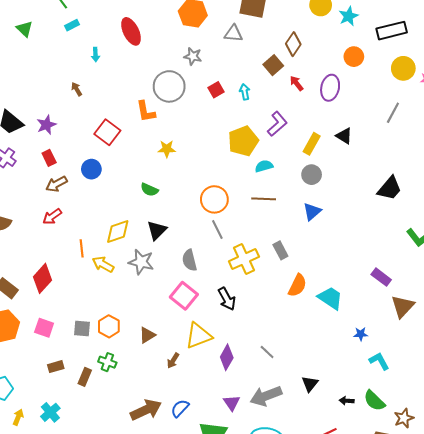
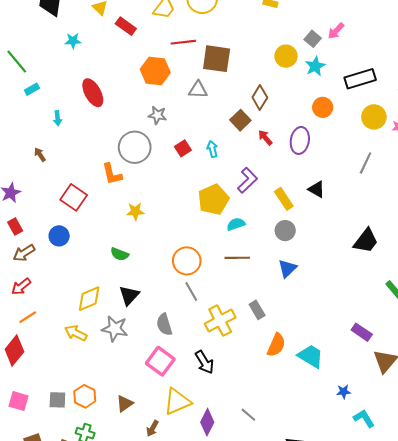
yellow rectangle: (312, 144) -> (284, 199), turned -60
orange line: (82, 248) -> (28, 317), moved, turned 66

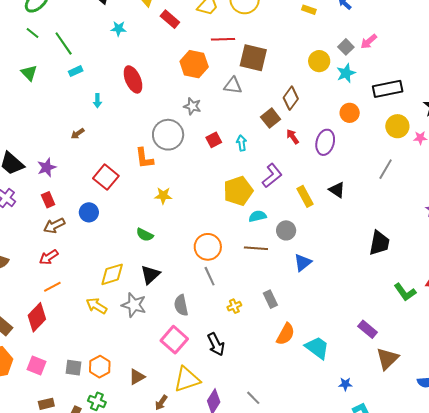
brown arrow: (40, 155) -> (78, 134), turned -96
gray circle: (285, 231) -> (286, 230), moved
black trapezoid: (366, 241) -> (379, 243), turned -32
yellow cross: (220, 321) -> (234, 306), size x0.5

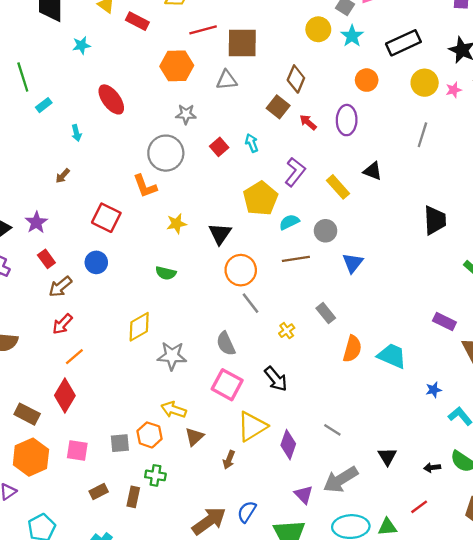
green line: (64, 43) -> (23, 77), turned 30
black triangle: (150, 275) -> (220, 234), moved
yellow arrow: (97, 306) -> (174, 410), moved

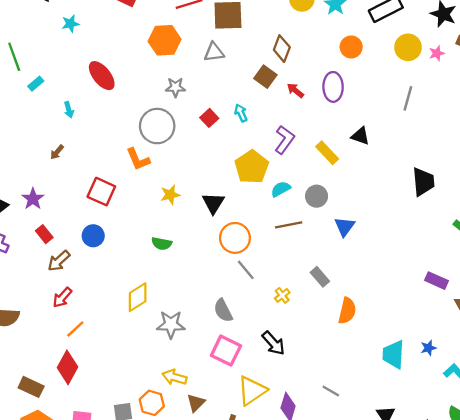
cyan trapezoid: (392, 356) -> (394, 355), moved, turned -108

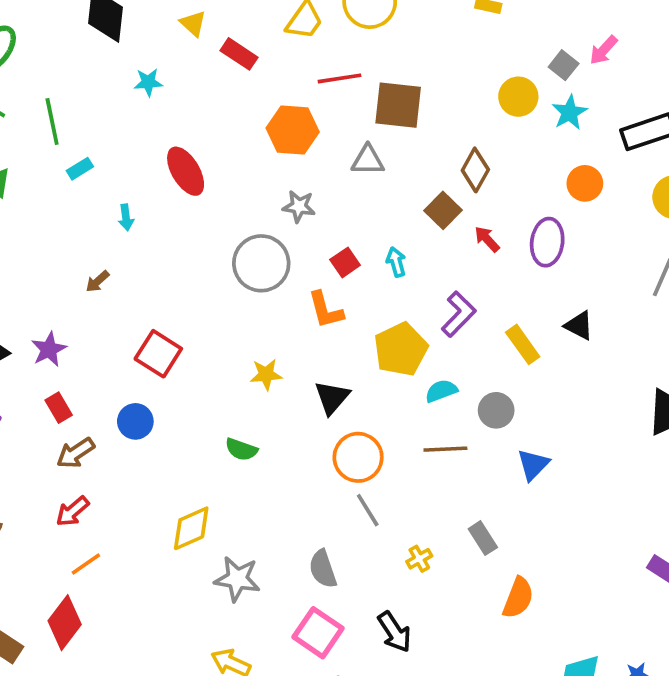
orange L-shape: (138, 159) -> (326, 310), moved

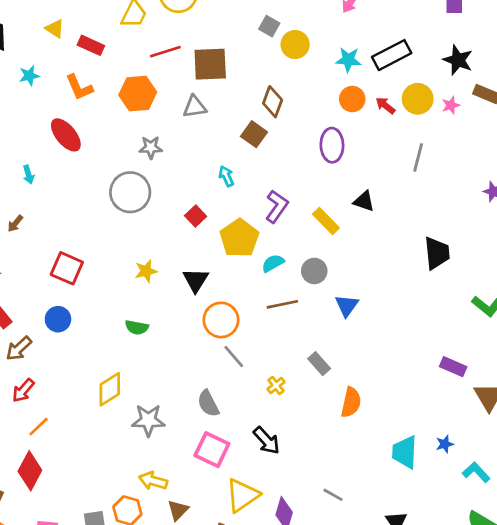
gray square: (564, 65) -> (269, 26), moved
cyan star: (570, 112) -> (348, 60), moved, turned -30
red arrow: (487, 239) -> (385, 105), moved
red square: (345, 262) -> (196, 216), moved
orange L-shape: (326, 310) -> (79, 87), moved

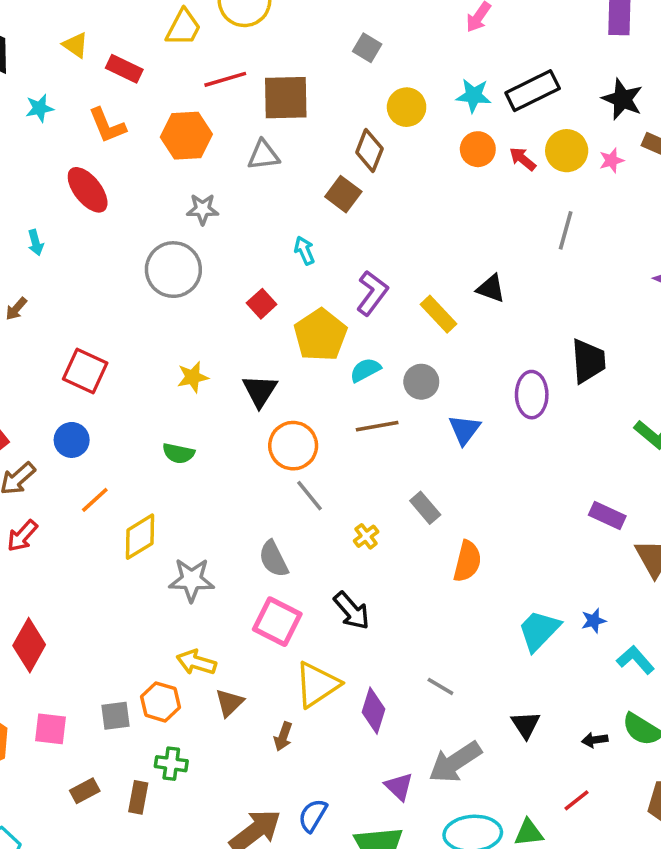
yellow circle: (295, 45) -> (407, 107), moved
purple ellipse: (332, 145) -> (532, 395), moved
orange line: (39, 427) -> (95, 500), moved
cyan trapezoid: (405, 452) -> (539, 630), turned 40

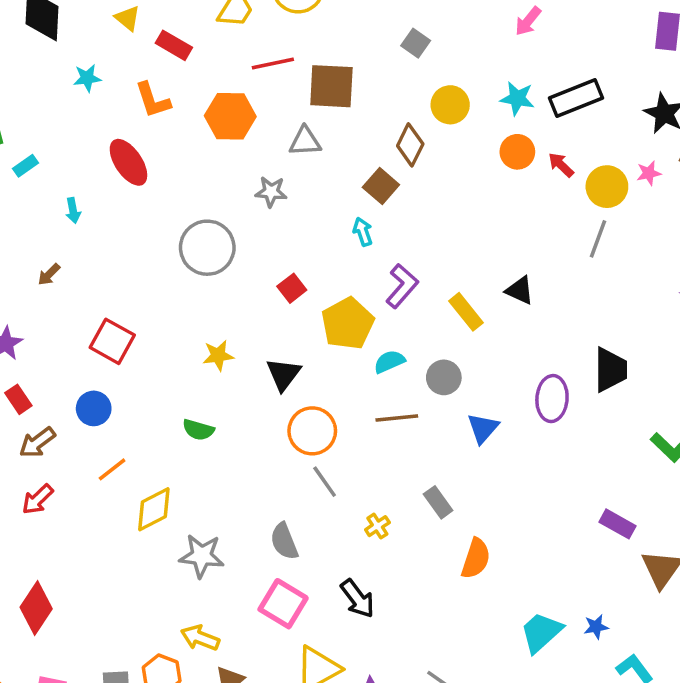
yellow circle: (567, 151) -> (607, 187), moved
gray star: (203, 209) -> (271, 192), moved
cyan arrow: (304, 250) -> (363, 232), moved

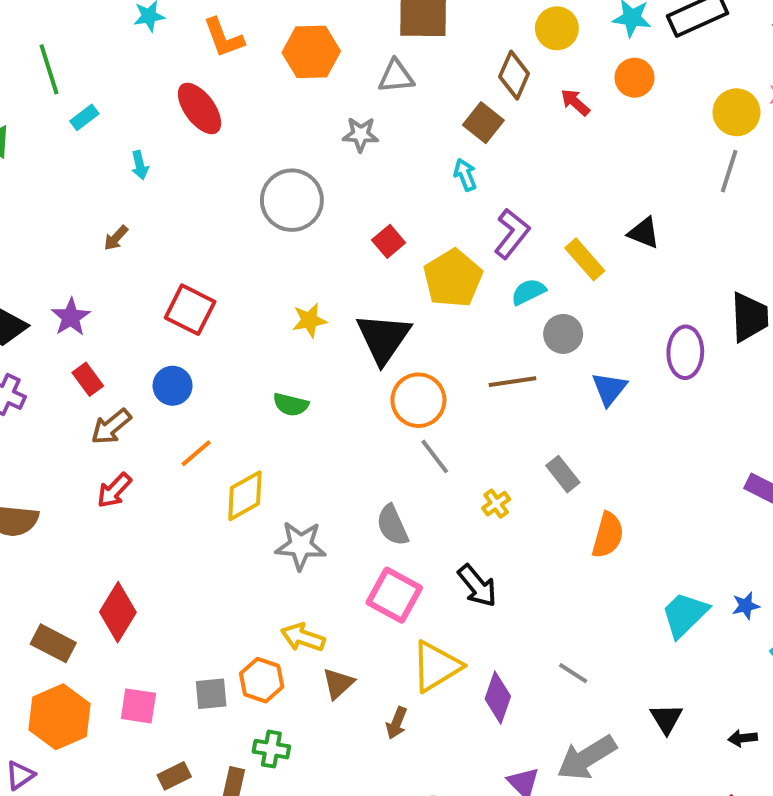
red arrow: (561, 165) -> (575, 102), moved
cyan semicircle: (389, 362) -> (528, 292), moved
black triangle: (283, 374) -> (383, 338), size x1.4

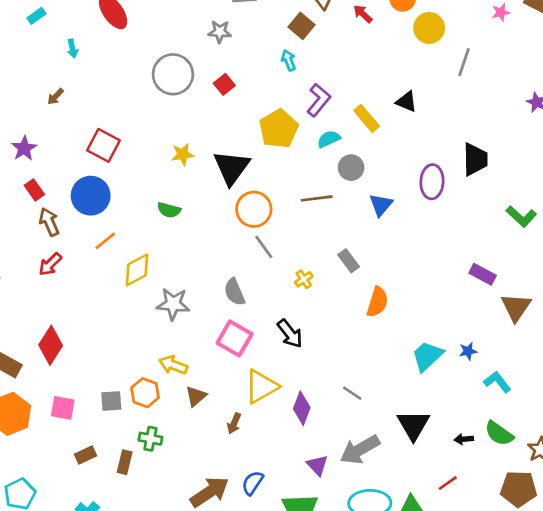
yellow circle: (736, 112) -> (429, 28), moved
red square: (389, 241) -> (224, 84), moved
blue circle: (173, 386) -> (91, 196), size x1.5
brown arrow: (111, 427) -> (49, 222), turned 104
black triangle: (666, 719) -> (413, 425), size x1.5

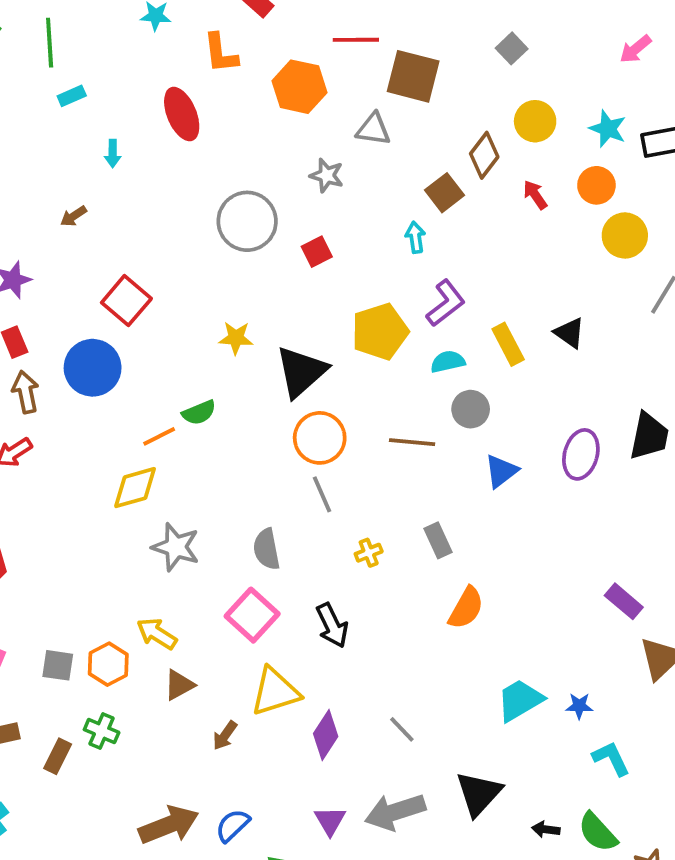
green semicircle: (169, 210) -> (199, 413), turned -50
orange line: (105, 241) -> (159, 436), moved

